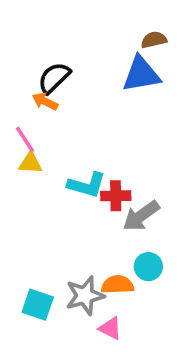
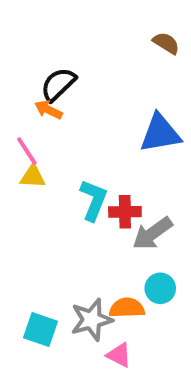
brown semicircle: (154, 40) -> (166, 43), turned 45
blue triangle: (141, 74) -> (160, 133), moved
cyan L-shape: (87, 185) -> (94, 200), turned -84

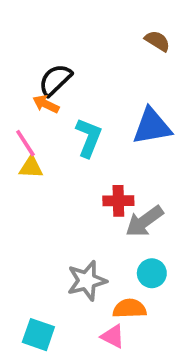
cyan L-shape: (94, 200) -> (89, 138), moved
orange semicircle: (127, 308) -> (130, 309), moved
gray star: (92, 320) -> (87, 281), moved
cyan square: (41, 330) -> (38, 335), moved

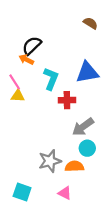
red cross: (118, 201) -> (67, 100), moved
cyan circle: (152, 273) -> (87, 148), moved
orange semicircle: (130, 309) -> (74, 166), moved

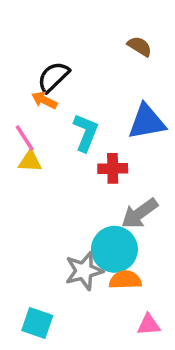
brown semicircle: (90, 23) -> (140, 46), moved
cyan circle: (87, 148) -> (114, 249), moved, size x1.6
pink triangle: (65, 193) -> (149, 325), moved, turned -32

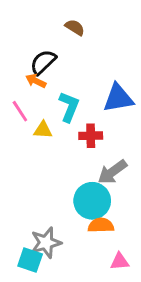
brown semicircle: (140, 46) -> (75, 27), moved
yellow triangle: (30, 161) -> (43, 130), moved
gray star: (84, 271) -> (46, 243), moved

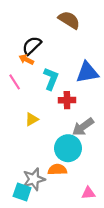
brown semicircle: (75, 27) -> (69, 20), moved, size x1.5
yellow triangle: (43, 130) -> (32, 119), moved, turned -32
orange semicircle: (101, 225) -> (57, 170), moved

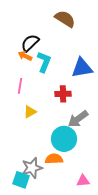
cyan L-shape: (51, 79) -> (44, 62), moved
pink line: (15, 82) -> (20, 86), moved, turned 42

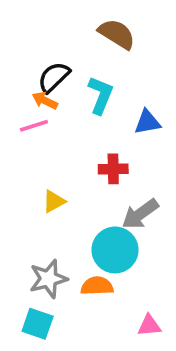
cyan L-shape: (44, 62) -> (101, 95), moved
blue triangle: (82, 68) -> (147, 122), size x0.7
pink line: (20, 86) -> (34, 126), moved, turned 63
gray star: (32, 168) -> (48, 279), moved

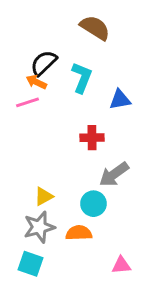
yellow triangle: (54, 201) -> (44, 196), moved
cyan circle: (115, 250) -> (93, 204), size x0.7

